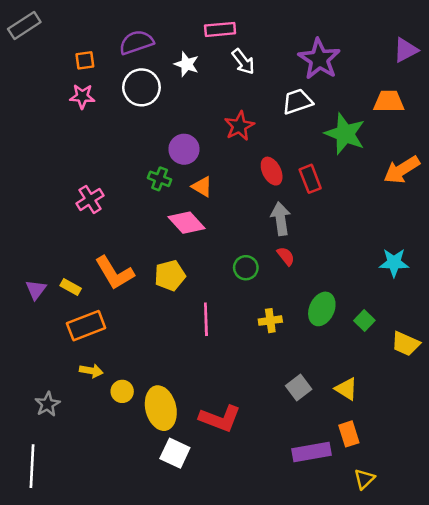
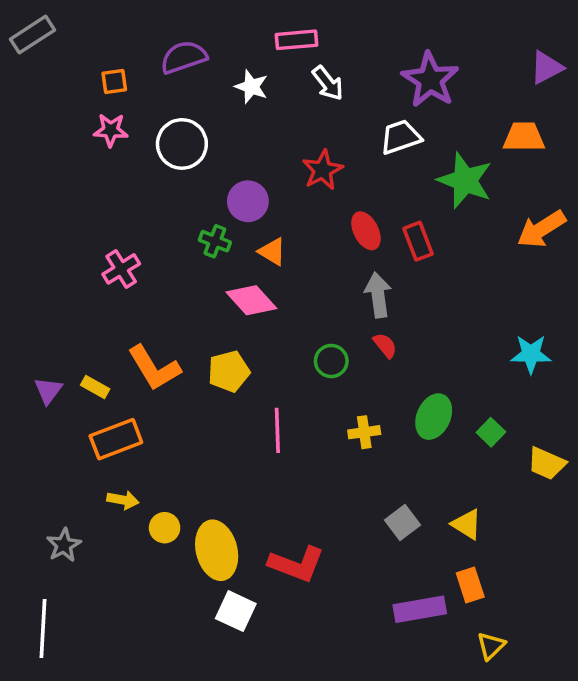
white circle: (141, 87) -> (182, 144), moved

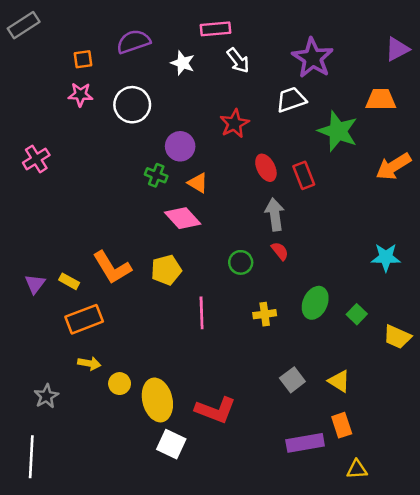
pink cross: (121, 269) -> (36, 159), moved
yellow triangle: (491, 646) -> (357, 469), turned 40

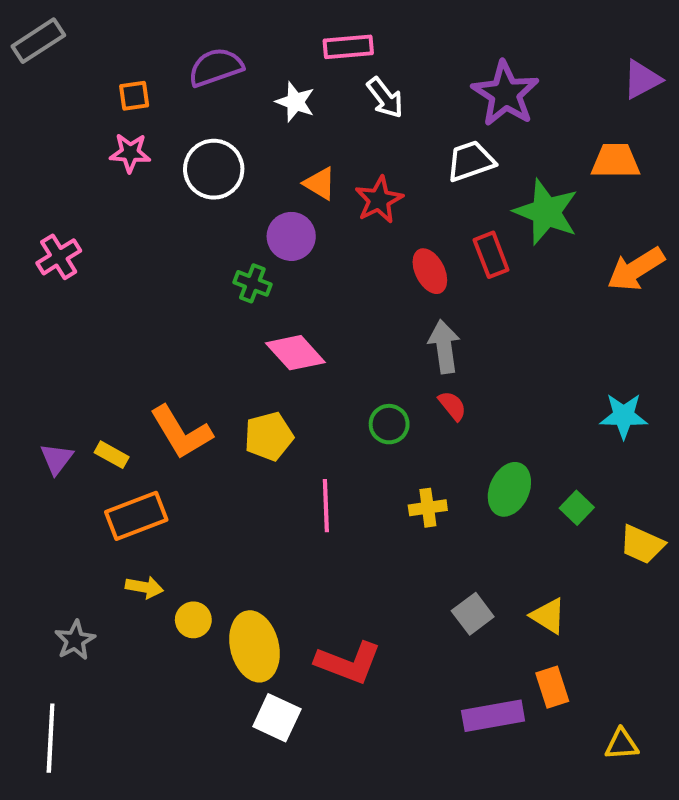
red rectangle: (304, 175) -> (491, 255), moved
orange triangle: (198, 183) -> (320, 183), moved
yellow triangle: (357, 469) -> (622, 744), moved

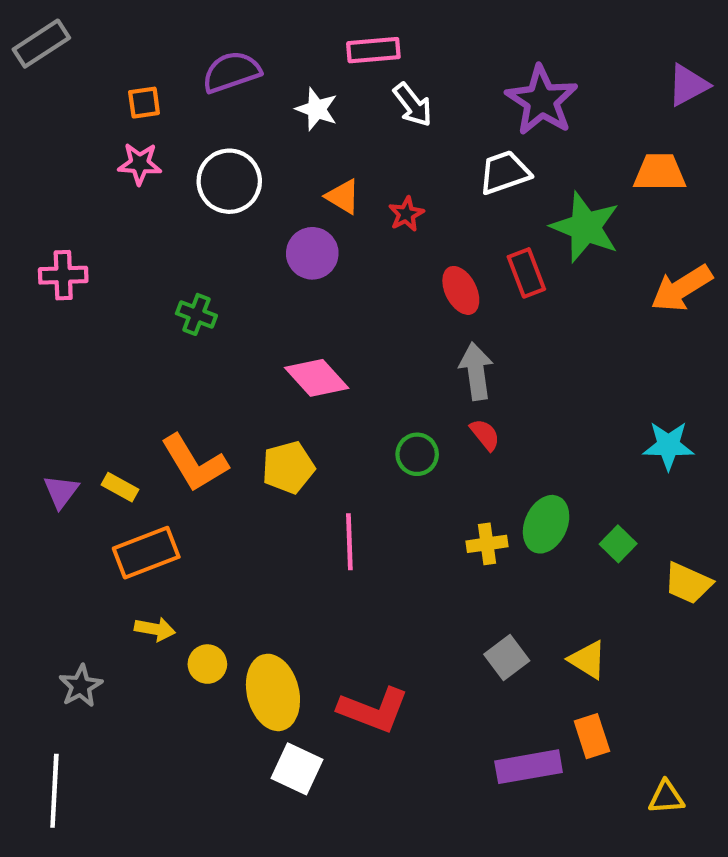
red star: (379, 200) -> (406, 214), size x0.7
pink cross: (59, 257) -> (63, 275), turned 30
green cross: (252, 283) -> (196, 314), moved
yellow cross: (428, 508) -> (487, 544), moved

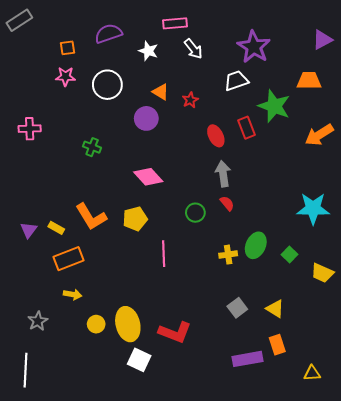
cyan star: (668, 446) -> (313, 208), size x1.4
yellow circle: (207, 664) -> (96, 324), moved

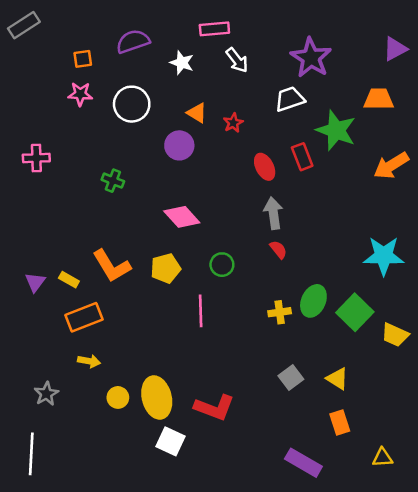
green circle: (195, 213) -> (222, 265), moved
green square: (290, 255) -> (355, 312), size x1.8
purple rectangle: (248, 359) -> (303, 463), moved, turned 40

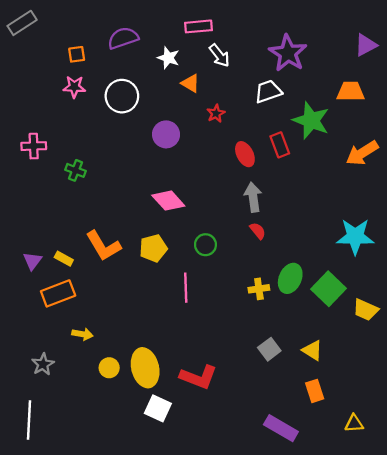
orange triangle: (197, 113) -> (190, 83), moved
green cross: (113, 181) -> (75, 170), moved
orange rectangle: (84, 317) -> (58, 293), moved

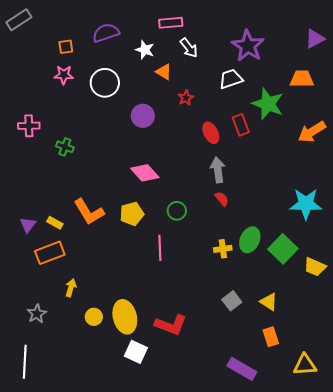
yellow arrow: (82, 334) -> (71, 288), turned -84
yellow triangle: (354, 423) -> (305, 365), size x1.4

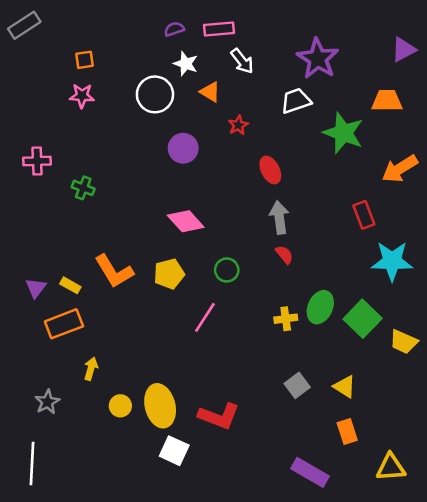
purple semicircle: (106, 33) -> (174, 29), moved, size x0.6
white circle: (105, 83) -> (155, 94), moved
red rectangle: (241, 125) -> (364, 215), moved
pink line: (160, 248) -> (205, 317), turned 35

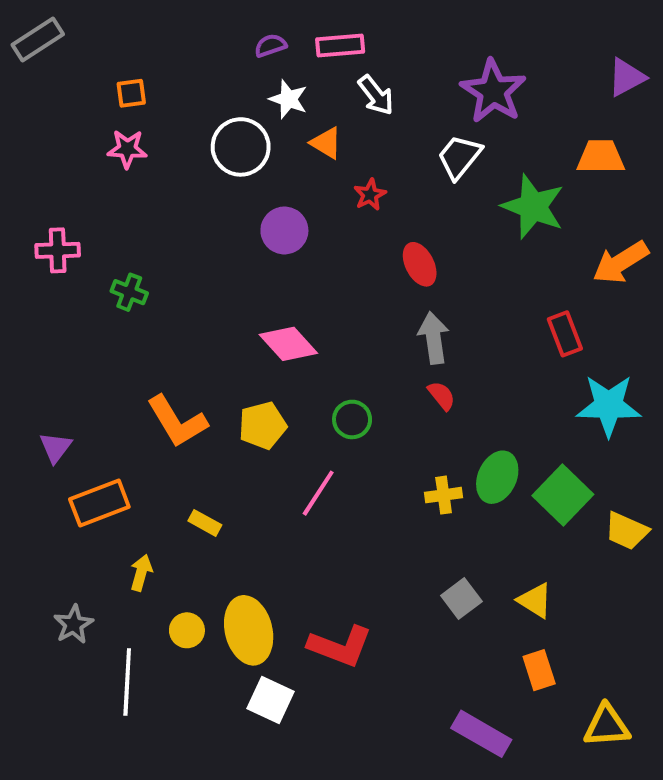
white trapezoid: (296, 101) -> (459, 157), turned -32
yellow rectangle: (70, 285) -> (205, 523), moved
white line: (32, 463) -> (127, 682), moved

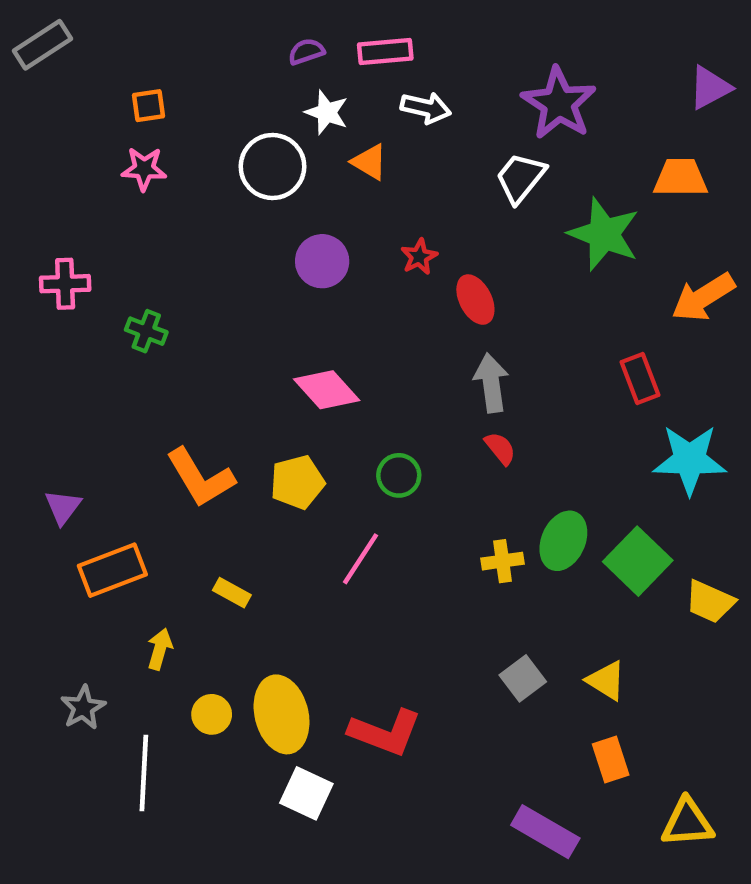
white arrow: (376, 95) -> (426, 108), turned -39
red star: (370, 195) -> (419, 257), moved

